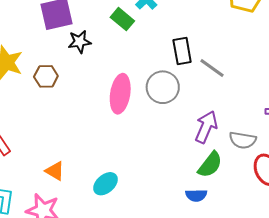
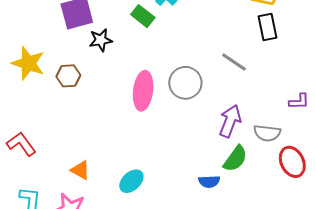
black rectangle: (182, 51) -> (268, 27), moved
blue semicircle: (196, 195) -> (209, 181), moved

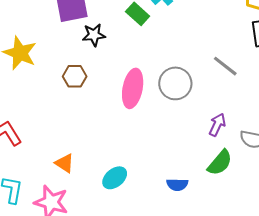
brown hexagon: (68, 76) -> (75, 76), moved
purple arrow: (230, 121) -> (217, 125), size x0.7
blue semicircle: (209, 181) -> (177, 185), moved

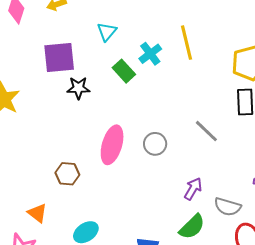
brown hexagon: (75, 76) -> (67, 174), moved
gray circle: (175, 83) -> (155, 144), size x0.7

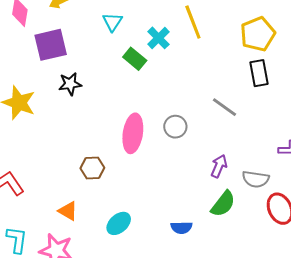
purple square: (59, 57) -> (51, 45), moved
black star: (78, 88) -> (70, 84), moved

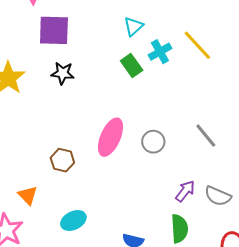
cyan triangle: (112, 22) -> (133, 26), moved
yellow line: (193, 22) -> (197, 45), turned -36
gray semicircle: (256, 179) -> (218, 196), moved
green semicircle: (223, 204) -> (179, 229), turned -56

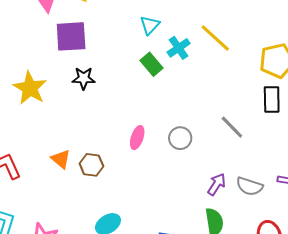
pink ellipse: (110, 137) -> (137, 138), size x0.6
orange triangle: (28, 195) -> (61, 159), moved

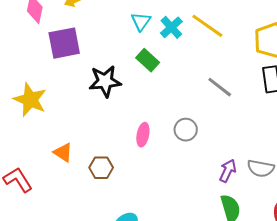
cyan cross: (179, 48) -> (171, 27), moved
black star: (84, 78) -> (105, 81), moved, size x1.4
gray line: (232, 127) -> (220, 87), moved
orange triangle: (61, 159) -> (63, 152), moved

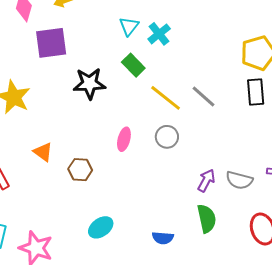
yellow line: (207, 26) -> (166, 98), moved

